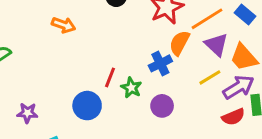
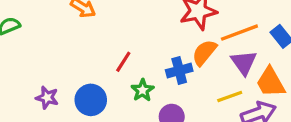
red line: (110, 77) -> (123, 62), moved
purple star: (27, 113) -> (47, 98), moved

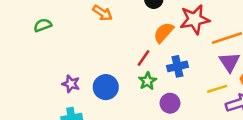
orange semicircle: (204, 53) -> (164, 33), moved
red line: (123, 62) -> (143, 58), moved

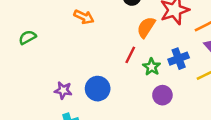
blue cross: (178, 66) -> (179, 59), moved
green star: (147, 81) -> (152, 67), moved

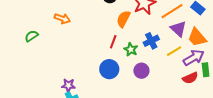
orange arrow: (84, 17) -> (62, 19), moved
blue circle: (98, 89) -> (109, 69), moved
purple star: (63, 90) -> (68, 85), moved

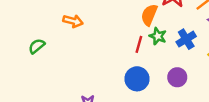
green star: (131, 49) -> (158, 36), moved

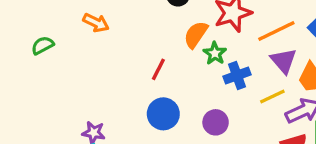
green star: (158, 36) -> (215, 53), moved
red line: (139, 44) -> (158, 69), moved

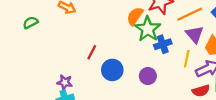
green star: (215, 53) -> (148, 29), size x1.6
red line: (158, 69) -> (92, 52), moved
yellow line: (272, 97) -> (187, 59), turned -54

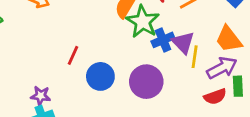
purple triangle: (195, 34) -> (183, 43), moved
purple circle: (148, 76) -> (146, 82), size x1.5

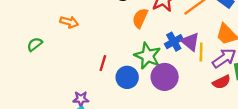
green star: (143, 22) -> (148, 56), moved

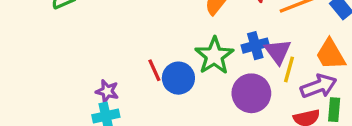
red line: (103, 63) -> (154, 70), moved, turned -56
purple circle: (165, 77) -> (251, 93), moved

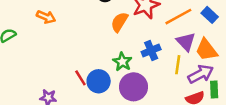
purple triangle: (278, 52) -> (186, 42), moved
green star: (214, 56) -> (122, 62), size x0.7
purple circle: (251, 93) -> (133, 87), moved

